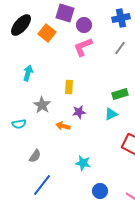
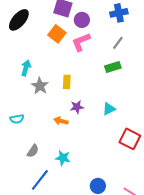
orange square: (47, 33) -> (57, 34), moved
green rectangle: (120, 94) -> (113, 67), moved
gray star: (42, 105) -> (40, 86), moved
cyan star: (83, 163) -> (63, 158), moved

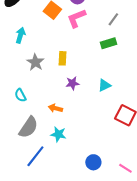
cyan arrow: (26, 68) -> (20, 35), moved
cyan semicircle: (17, 119) -> (20, 95), moved, turned 72
orange arrow: (61, 121) -> (55, 108), moved
gray semicircle: (33, 151) -> (28, 127), size x1.6

